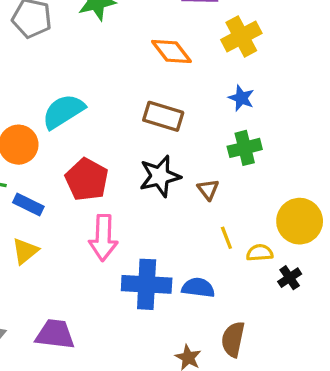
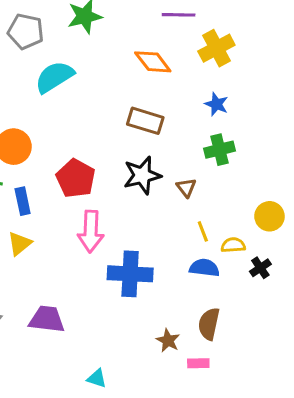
cyan semicircle: (63, 111) -> (54, 77), moved
blue rectangle: (28, 204) -> (23, 201), turned 52
yellow circle: (300, 221) -> (269, 216), size x0.7
blue semicircle: (198, 288) -> (204, 268), moved

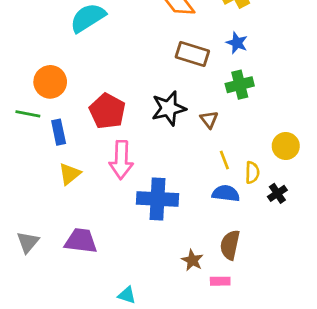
brown rectangle: (145, 121) -> (192, 54), moved
yellow triangle: (20, 244) -> (70, 174), moved
yellow semicircle: (233, 245) -> (252, 172), turned 95

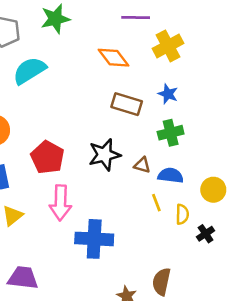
brown triangle: (209, 120) -> (142, 165), turned -36
blue semicircle: (226, 193) -> (171, 175), moved

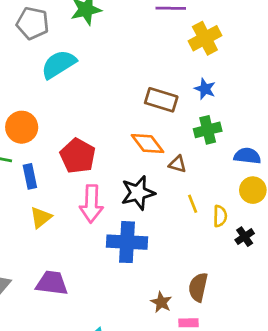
orange diamond: (114, 58) -> (148, 144), moved
black star: (105, 155) -> (138, 193), moved
blue semicircle: (171, 175) -> (247, 156), moved

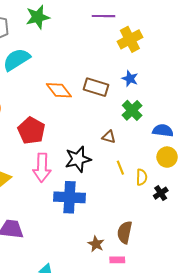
green cross: (208, 130) -> (132, 110), turned -30
orange diamond: (148, 144) -> (59, 90), moved

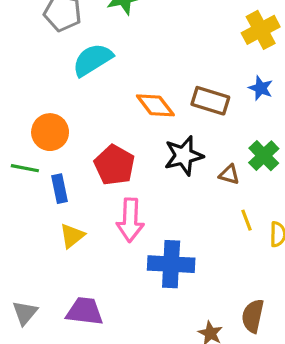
green cross: (132, 110) -> (264, 156), moved
black star: (78, 159) -> (184, 156), moved

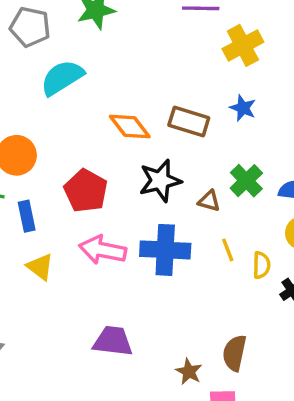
pink arrow: (130, 220) -> (103, 250), turned 99
yellow triangle: (72, 236) -> (40, 267), turned -44
blue cross: (171, 264) -> (165, 250), moved
purple trapezoid: (85, 311) -> (113, 341), moved

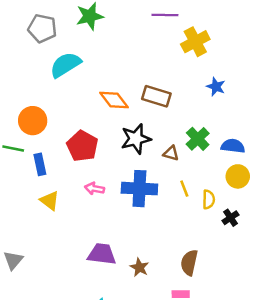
blue star: (243, 108) -> (216, 87), moved
pink arrow: (103, 250) -> (95, 189), size x0.6
brown star: (189, 372) -> (139, 267), moved

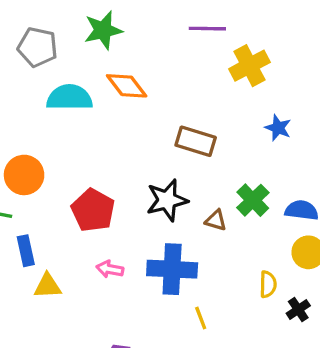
cyan semicircle: (65, 65) -> (69, 98), turned 32
orange diamond: (114, 100) -> (127, 86), moved
blue rectangle: (40, 164) -> (26, 251), moved
yellow line: (184, 189) -> (201, 318), moved
yellow triangle: (50, 201) -> (48, 286), turned -40

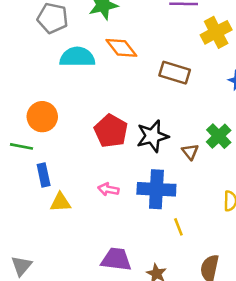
brown rectangle: (196, 141) -> (175, 73), moved
red pentagon: (93, 210) -> (111, 131), moved
brown triangle: (216, 220) -> (190, 152), turned 36

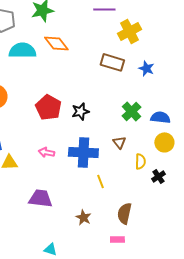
brown rectangle: (175, 73) -> (112, 62), moved
black star: (153, 136) -> (80, 111), size x0.7
brown triangle: (190, 152) -> (119, 142), moved
purple trapezoid: (116, 259) -> (40, 198), moved

